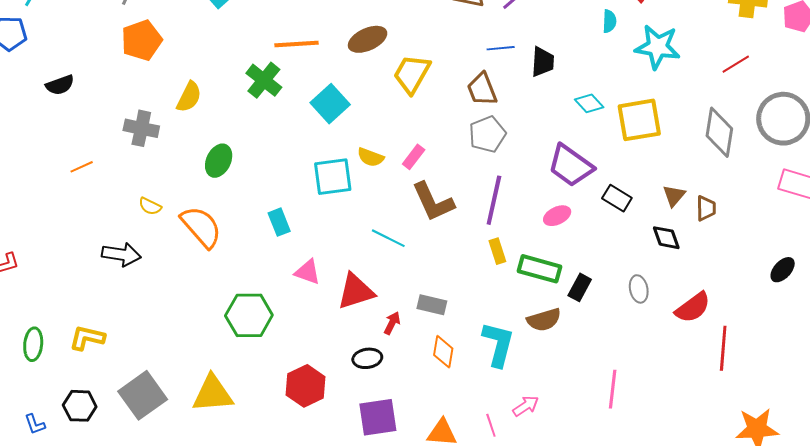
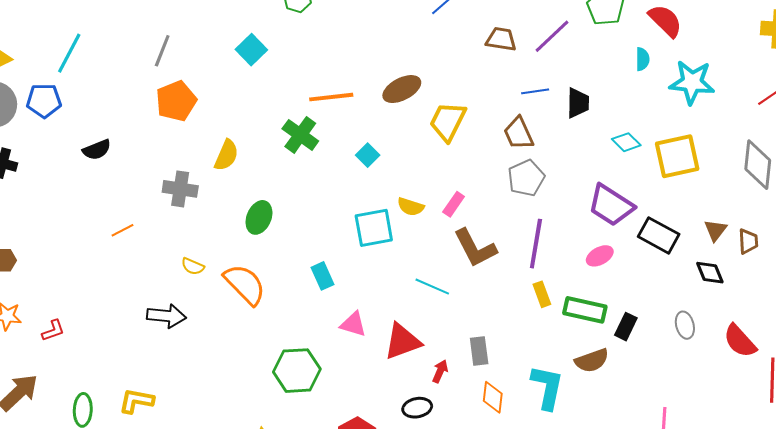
cyan square: (330, 104) -> (368, 155), size x0.6
black rectangle: (617, 198) -> (659, 235), size x1.4
gray rectangle: (432, 305) -> (479, 351), turned 72
red semicircle: (693, 307) -> (740, 341), turned 87

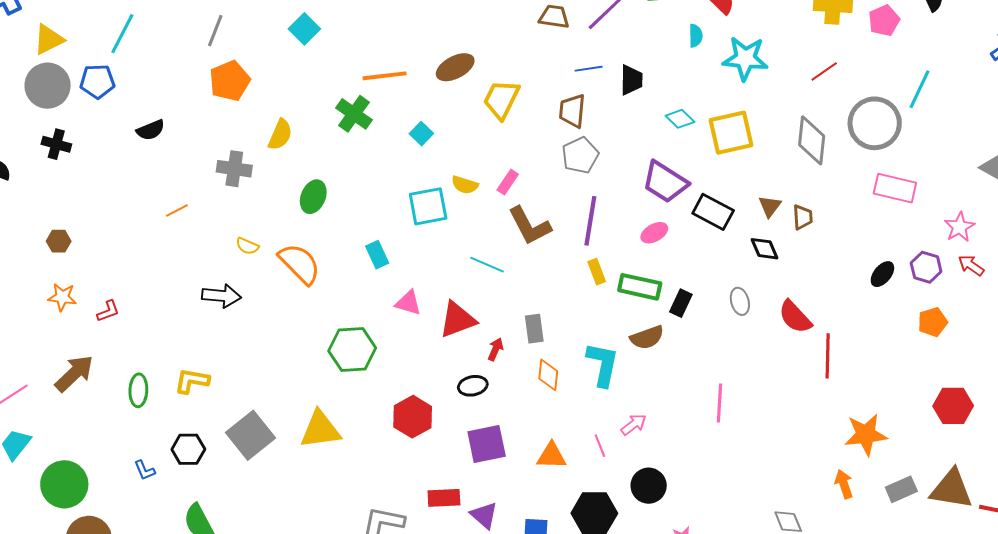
brown trapezoid: (519, 133) -> (572, 111), turned 30

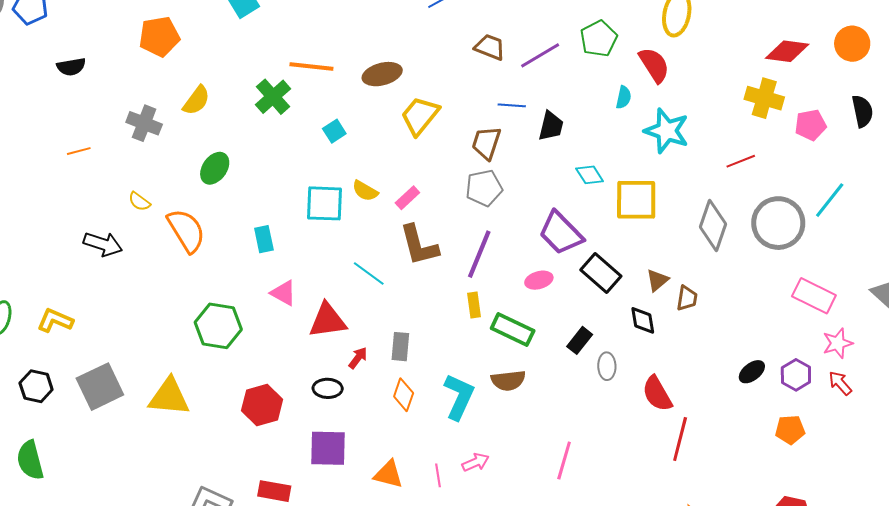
pink rectangle: (895, 188) -> (814, 296), moved
black rectangle: (681, 303) -> (580, 340), moved

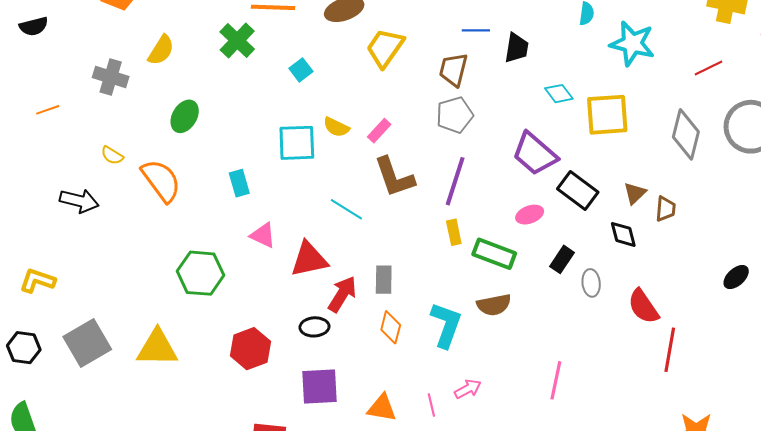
pink ellipse: (539, 280) -> (530, 215), moved
red arrow: (358, 358) -> (342, 294), size x1.6

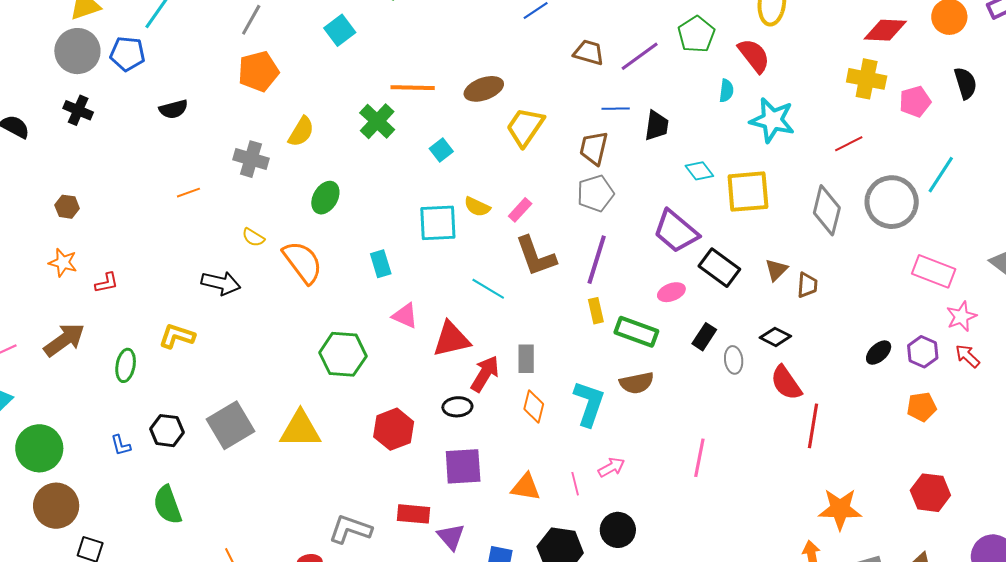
black diamond: (623, 234) -> (775, 337), moved, turned -48
yellow L-shape: (37, 281) -> (177, 336), moved

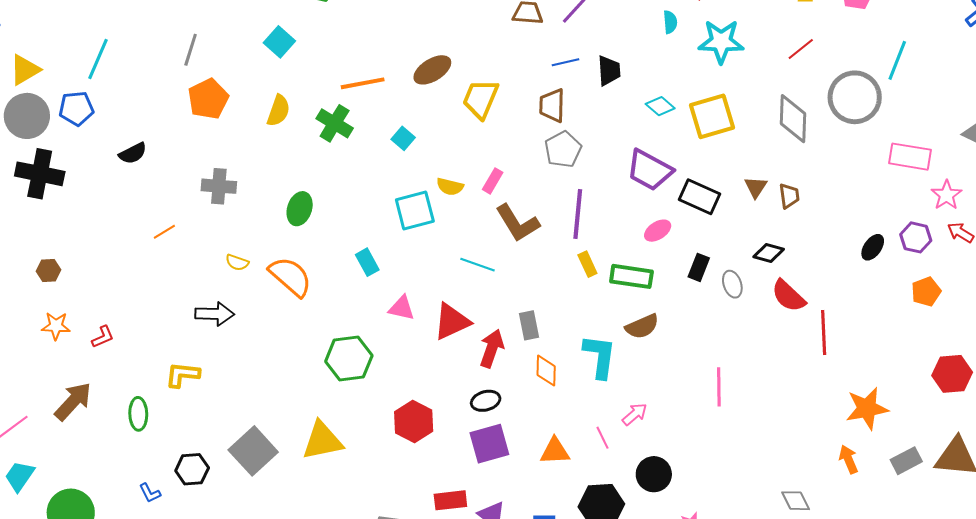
black cross: (78, 110) -> (40, 174), size x1.6
yellow semicircle: (301, 132) -> (278, 111), moved
black ellipse: (457, 407) -> (486, 401), moved

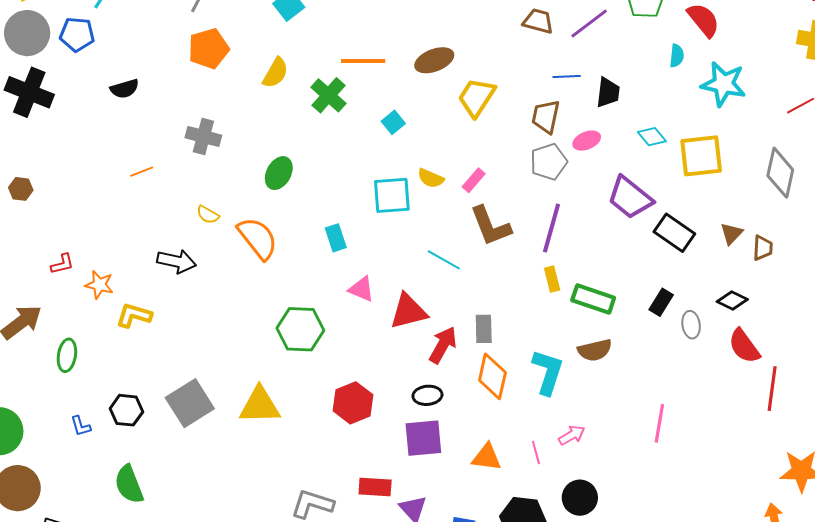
pink ellipse: (658, 231) -> (587, 141), moved
orange star: (56, 326) -> (99, 285), moved
orange diamond: (546, 371) -> (492, 376), size x1.4
green ellipse: (138, 414) -> (67, 355), moved

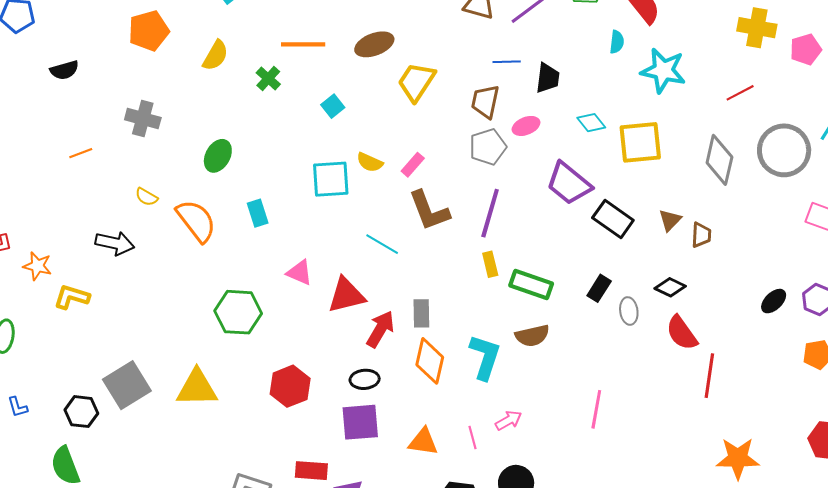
green cross: (328, 95) -> (268, 78), size x0.7
cyan rectangle: (336, 238) -> (258, 213), moved
black hexagon: (126, 410) -> (81, 412), moved

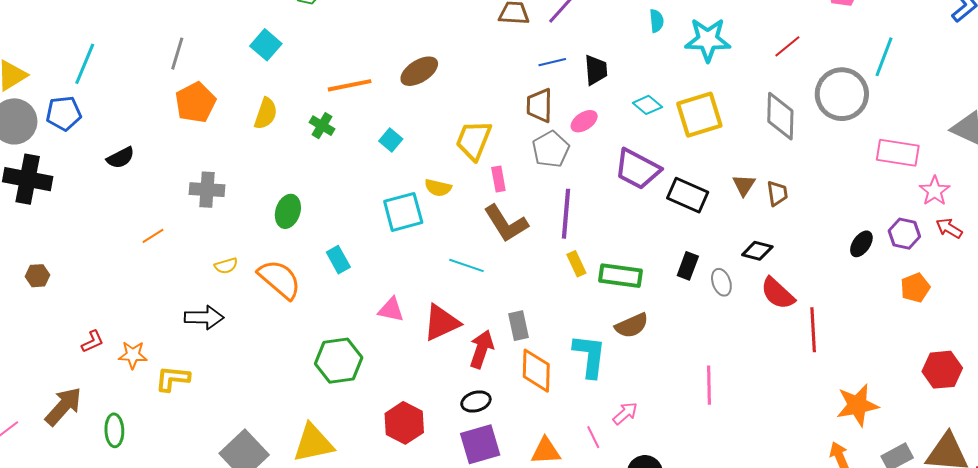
yellow trapezoid: (416, 82) -> (474, 140), moved
pink rectangle: (413, 165) -> (498, 179), moved, turned -40
yellow semicircle: (146, 197) -> (226, 266), turned -35

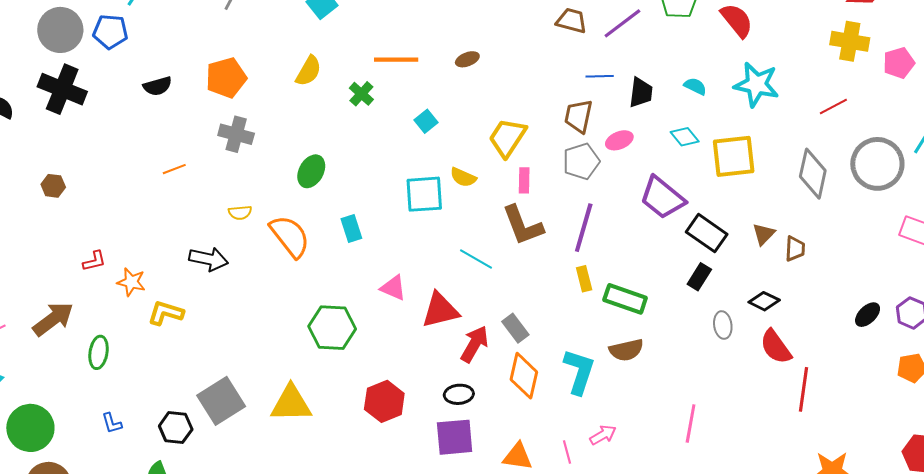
cyan semicircle: (656, 21) -> (695, 86), moved, turned -70
brown ellipse: (419, 71) -> (467, 59), size x0.6
orange pentagon: (195, 102) -> (226, 78), moved
black rectangle: (688, 266) -> (699, 277), moved
gray rectangle: (519, 326) -> (515, 328), turned -36

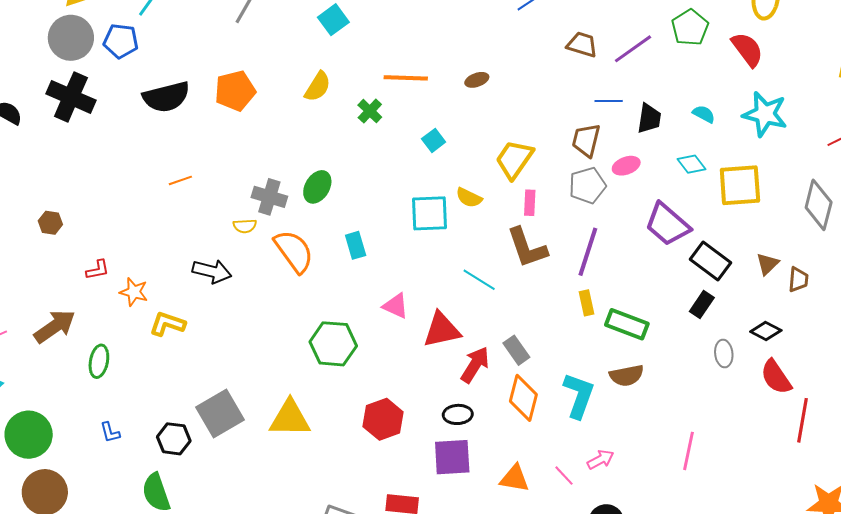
black semicircle: (158, 86) -> (166, 97), size x1.6
gray cross: (236, 134) -> (269, 197), moved
brown hexagon: (53, 186) -> (50, 223), moved
pink line: (567, 452) -> (564, 476), turned -30

